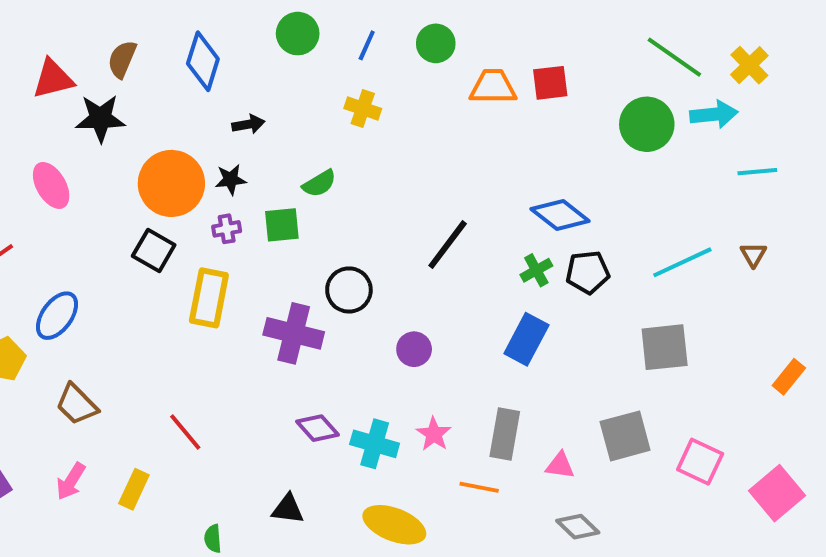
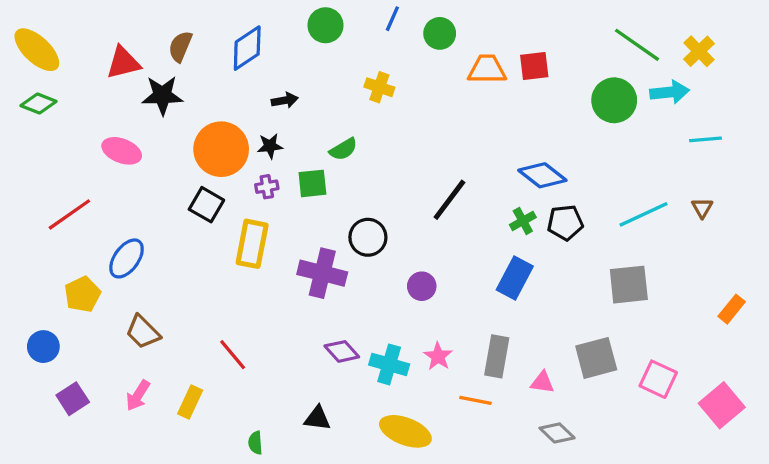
blue line: (367, 45) -> (392, 19), moved
blue diamond: (203, 61) -> (247, 48), turned 39
pink ellipse: (51, 185) -> (122, 151), turned -39

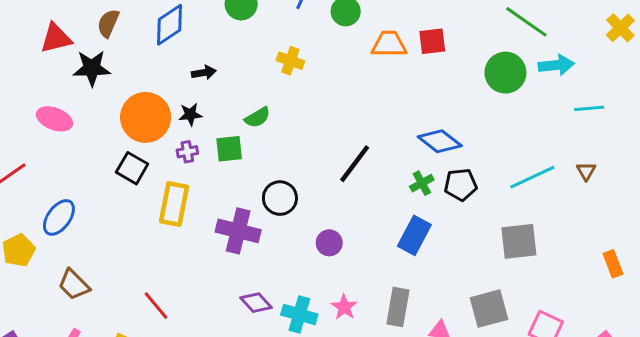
yellow cross: (699, 51) -> (620, 28), moved
orange rectangle: (732, 309) -> (613, 264), turned -60

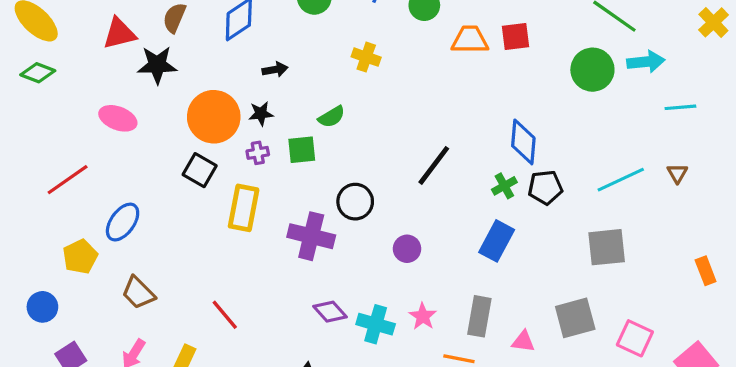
blue diamond: (440, 141) -> (523, 142), turned 57

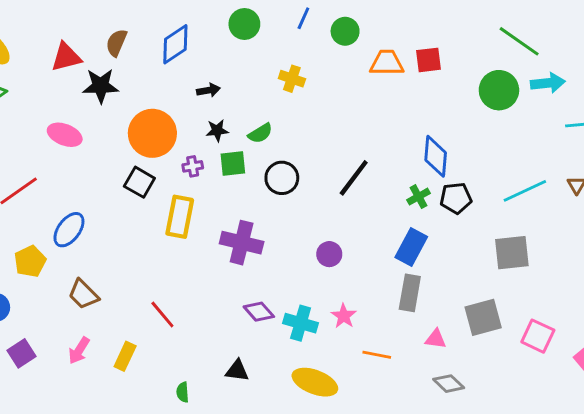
black star: (261, 114) -> (217, 130), moved
black circle: (355, 202) -> (282, 178), moved
gray rectangle: (479, 316) -> (410, 293), moved

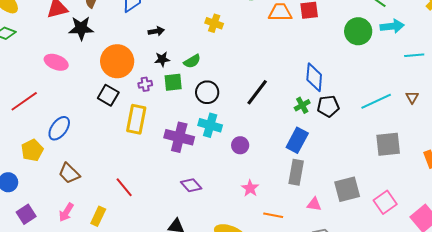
gray square: (512, 253) -> (388, 144), moved
cyan cross: (301, 323) -> (210, 125), moved
pink square: (538, 336) -> (385, 202), turned 30

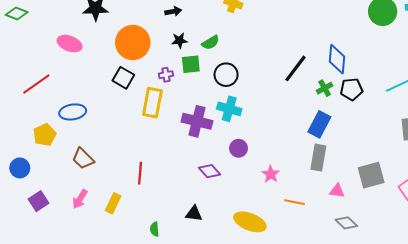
purple cross: (145, 84) -> (166, 75), moved
black line: (257, 92) -> (296, 68), moved
blue ellipse: (59, 128) -> (73, 112), turned 45
purple circle: (240, 145) -> (239, 148), moved
red line: (124, 187) -> (140, 173), turned 45

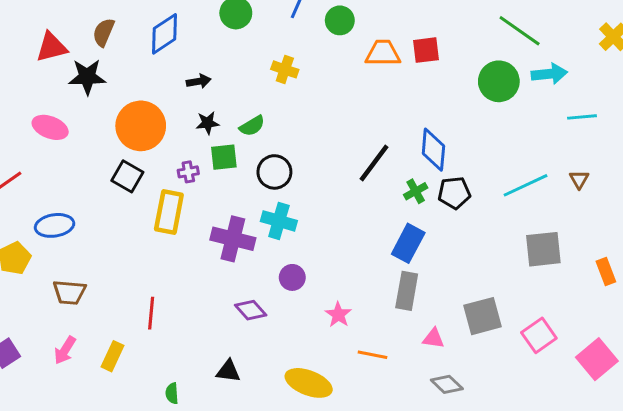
brown trapezoid: (83, 159) -> (69, 292), turned -40

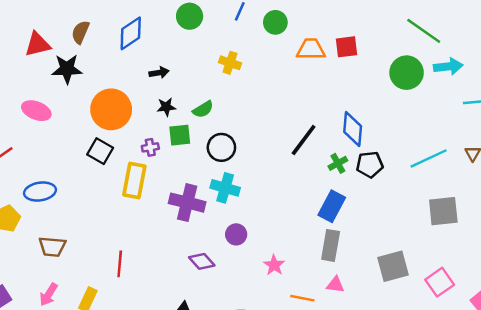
pink triangle: (433, 338) -> (335, 285), moved

